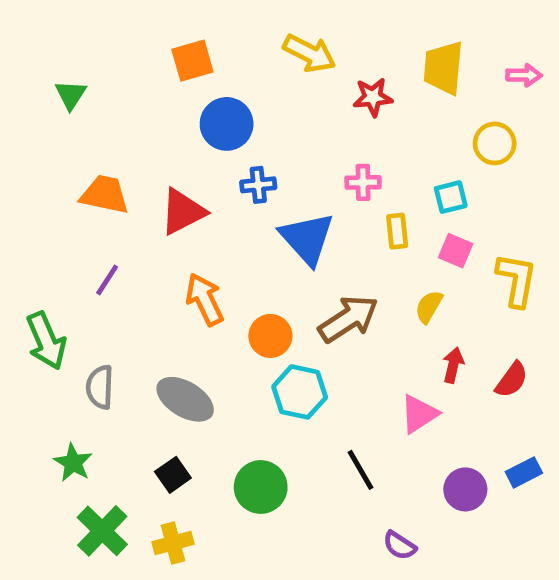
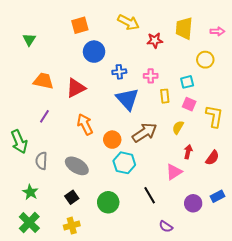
blue cross: (258, 185) -> (119, 72), moved
green cross: (102, 531) -> (29, 223), moved

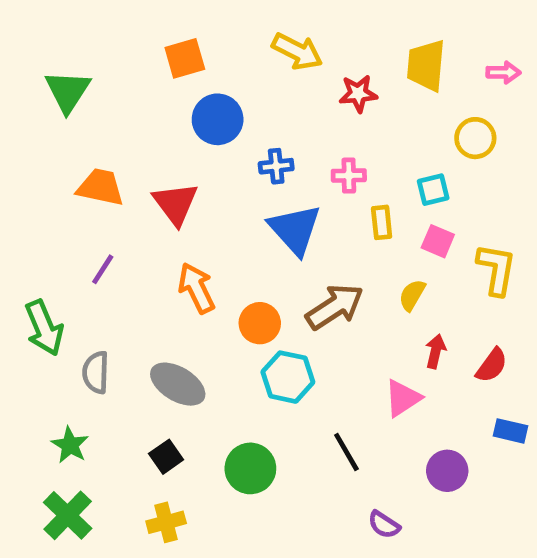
green triangle: (29, 39) -> (68, 91), size x1.5
red triangle: (76, 88) -> (175, 204), turned -40
blue rectangle: (217, 196) -> (510, 431), moved, turned 40

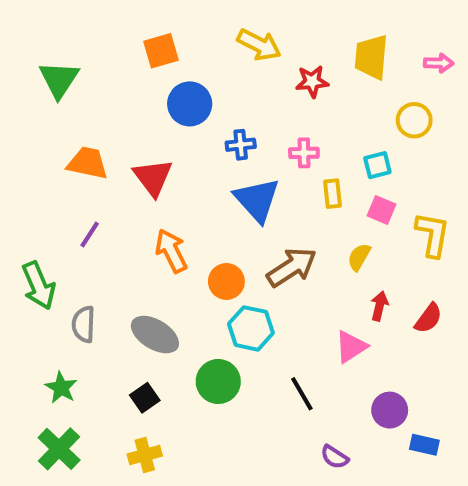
blue rectangle: (510, 431) -> (424, 445), moved
green circle: (250, 468) -> (218, 381), moved

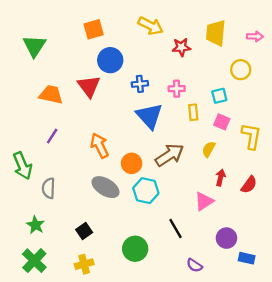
red triangle: (153, 177) -> (89, 86), moved
gray ellipse: (155, 335) -> (105, 187), moved
green circle: (218, 381) -> (135, 249), moved

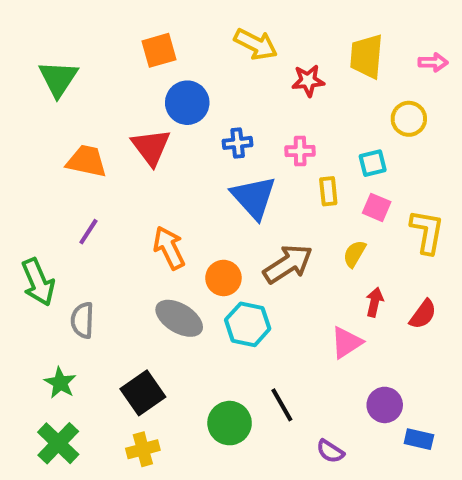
black line: (175, 229) -> (282, 405), moved
black square: (84, 231) -> (143, 393), size x1.5

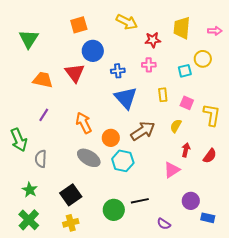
pink cross: (300, 151) -> (149, 65), moved
cyan square: (373, 163) -> (185, 71), moved
black line: (282, 405) -> (140, 201), turned -72

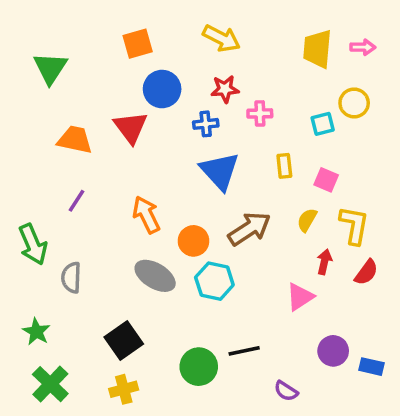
pink arrow: (215, 31) -> (363, 47), moved
red star: (153, 40) -> (225, 89), moved
yellow L-shape: (212, 115) -> (354, 225), moved
green star: (30, 190) -> (36, 332), moved
blue rectangle: (208, 218) -> (372, 367), moved

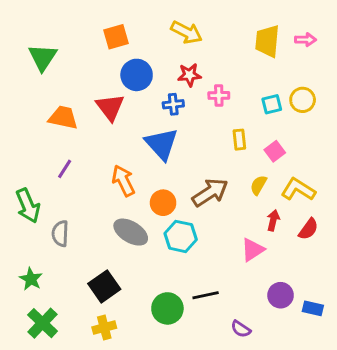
yellow circle: (354, 103) -> (303, 100), moved
blue triangle: (220, 171) -> (162, 144), moved
pink square: (326, 180) -> (275, 151), turned 30
yellow L-shape: (354, 225) -> (298, 189), turned -68

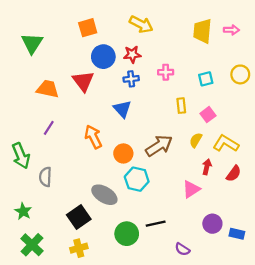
red star: (189, 75) -> (132, 54), moved
yellow circle: (303, 100) -> (240, 74), moved
blue triangle: (162, 144) -> (122, 109), size x0.7
gray ellipse: (131, 232) -> (104, 195), moved

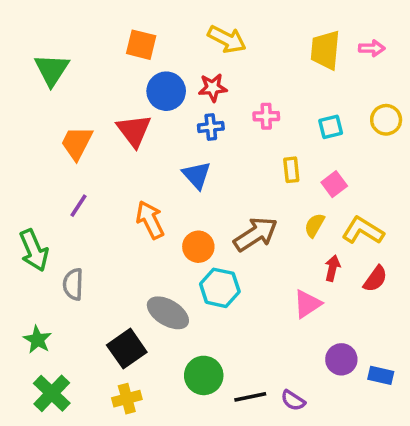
orange square: (88, 28) -> (141, 45), turned 30
orange trapezoid: (48, 89) -> (77, 143), turned -75
black line: (156, 224) -> (250, 397), moved

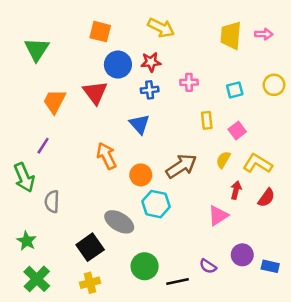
purple line: (79, 206) -> (43, 146), moved
purple semicircle: (293, 400) -> (208, 266), moved

